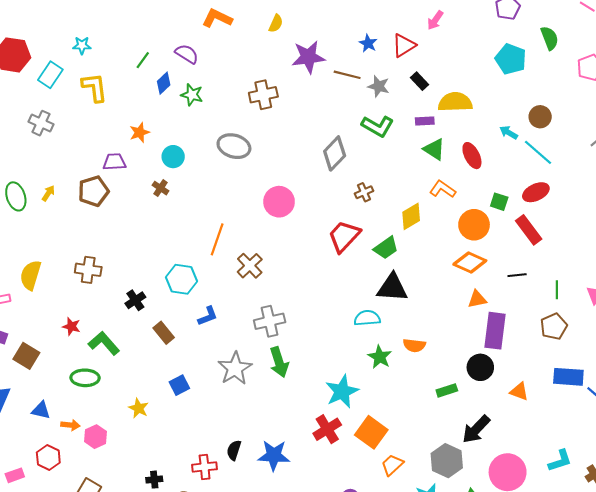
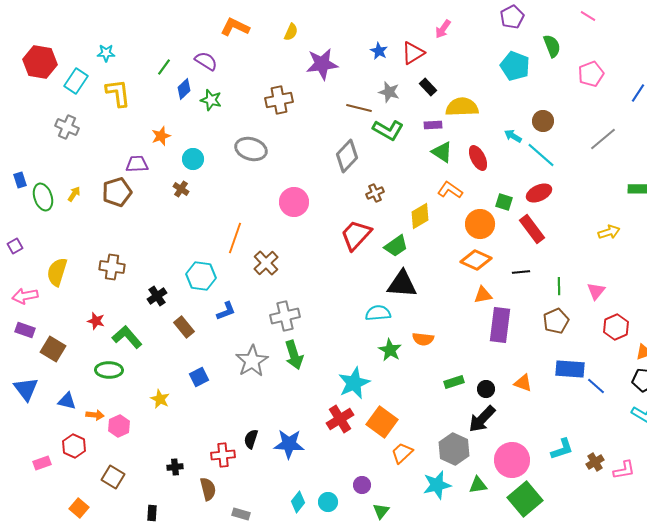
brown line: (347, 75) -> (359, 108), moved
black circle: (480, 367) -> (486, 389), moved, size x0.7

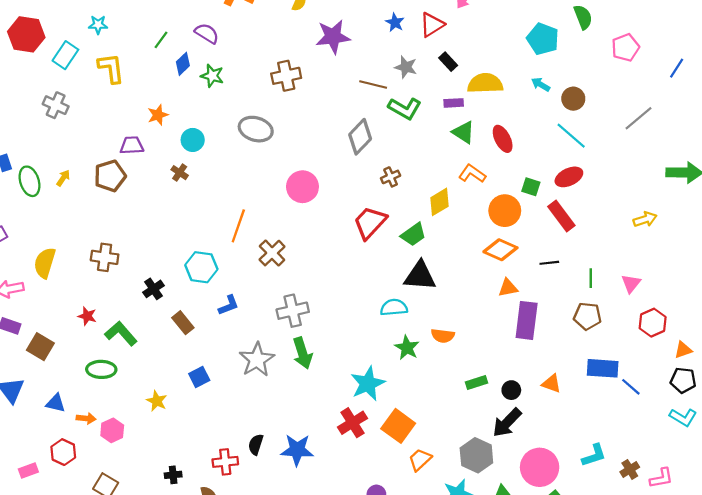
cyan arrow: (513, 136) -> (541, 84), moved
brown pentagon: (556, 321) -> (587, 316), turned 30

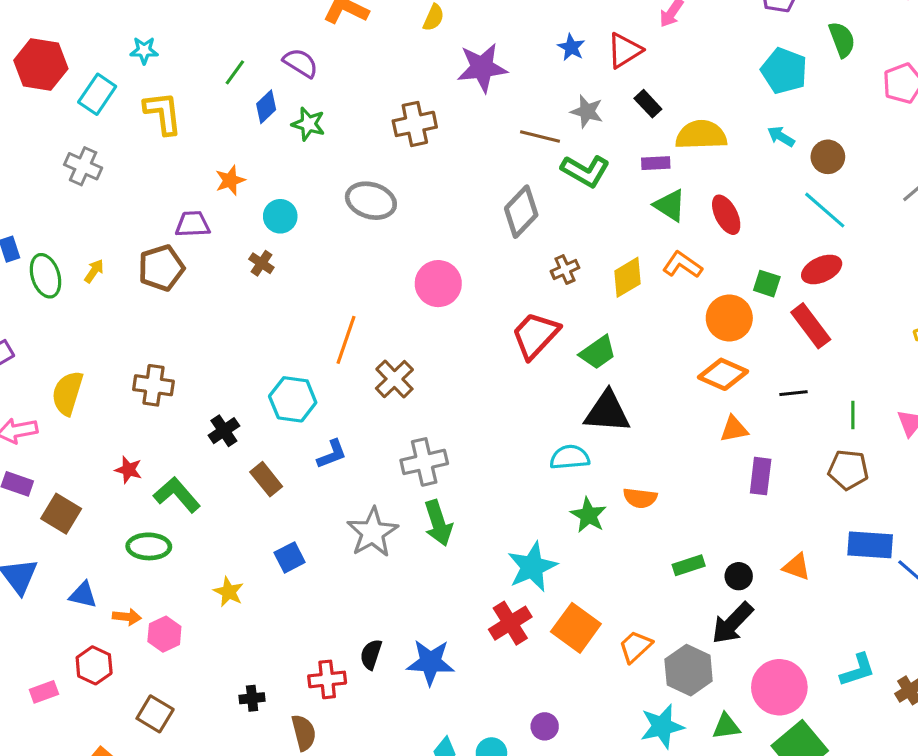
yellow diamond: (440, 202) -> (628, 277), moved
purple rectangle: (527, 320) -> (761, 476), size x0.7
orange trapezoid: (420, 460) -> (635, 647), moved

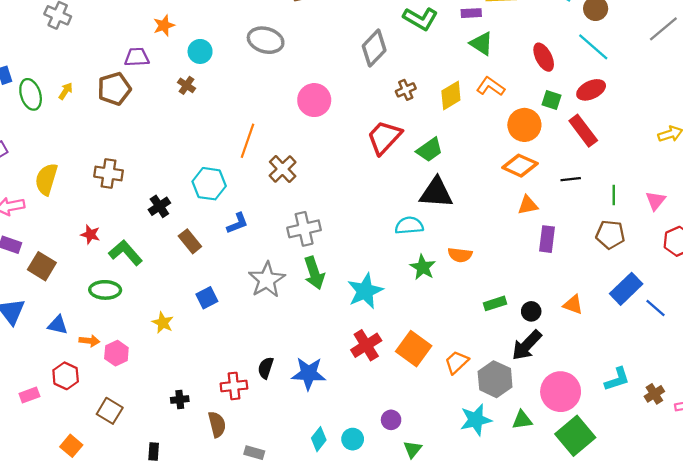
red ellipse: (726, 215) -> (544, 57), moved
blue rectangle: (870, 545) -> (626, 289), turned -48
cyan star: (532, 567) -> (365, 291), moved

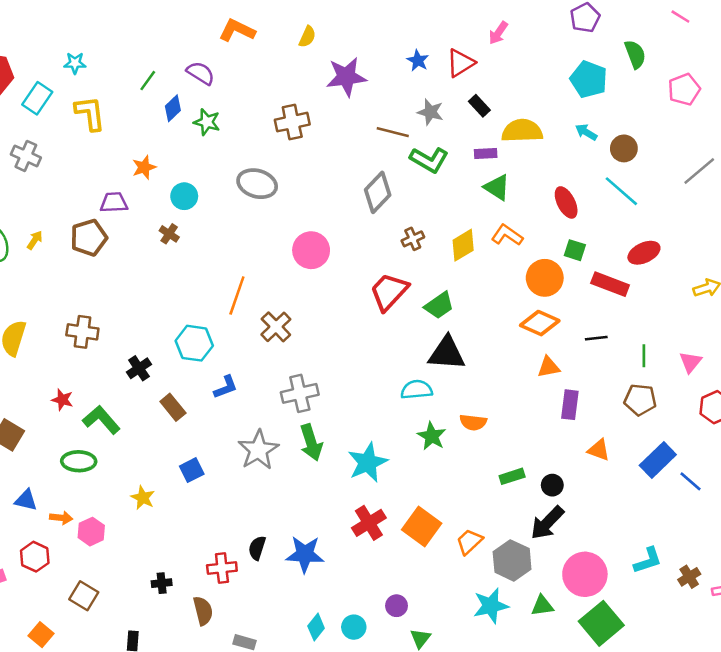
red ellipse: (591, 90) -> (644, 253), moved
red rectangle: (583, 131) -> (610, 284), turned -32
orange triangle: (573, 305) -> (599, 450), moved

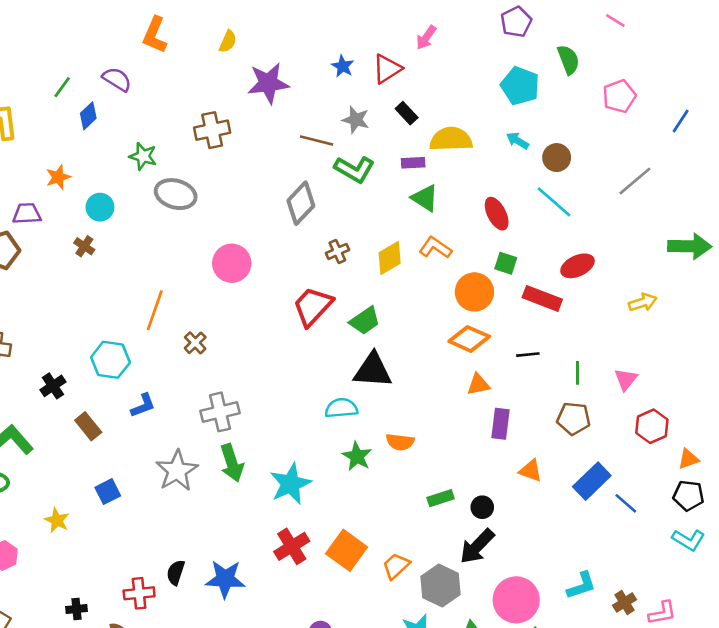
orange L-shape: (237, 30) -> (155, 35), turned -93
green star: (207, 122) -> (143, 156), moved
brown cross: (276, 327) -> (195, 343), size x0.7

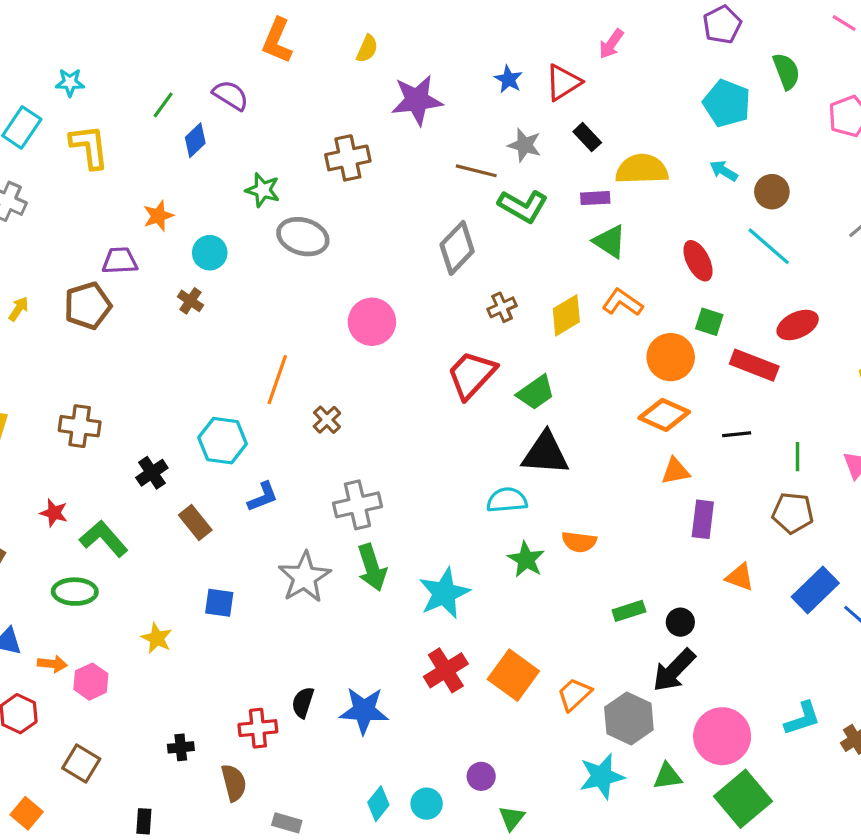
blue square: (108, 492) -> (219, 603), turned 35

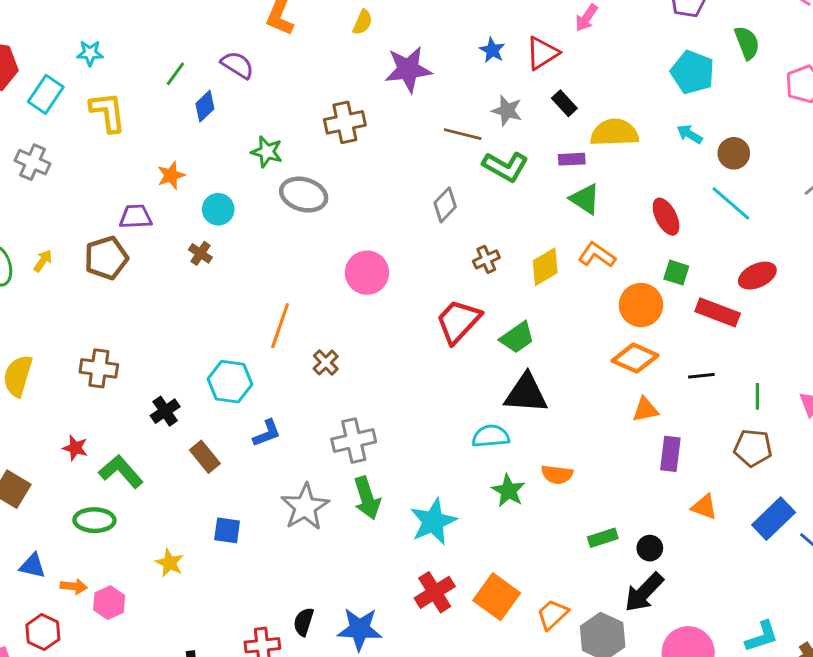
gray diamond: (457, 248) -> (445, 205), size x0.7

